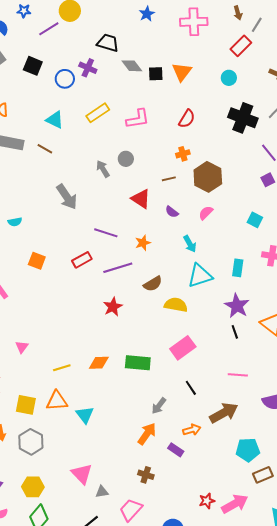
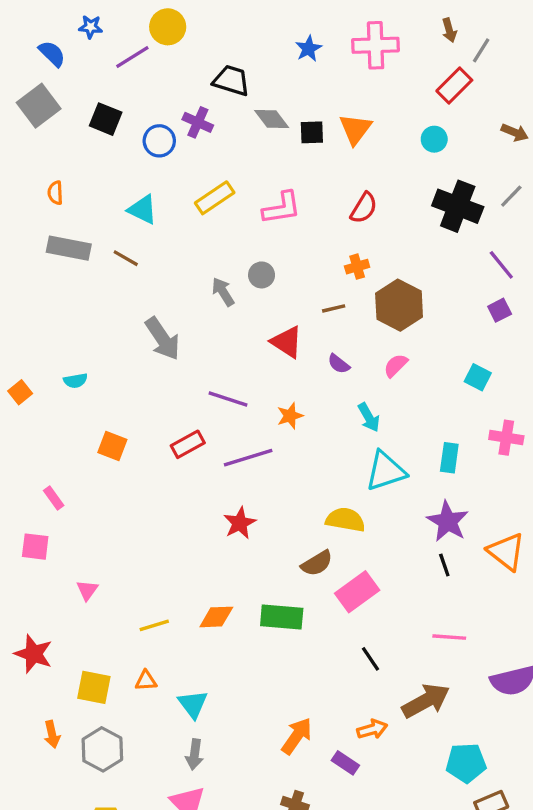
blue star: (147, 14) -> (308, 49), moved
brown semicircle: (153, 284) -> (317, 563), moved
orange triangle: (57, 401) -> (146, 681), size x0.6
gray arrow: (159, 406) -> (194, 754), moved, turned -30

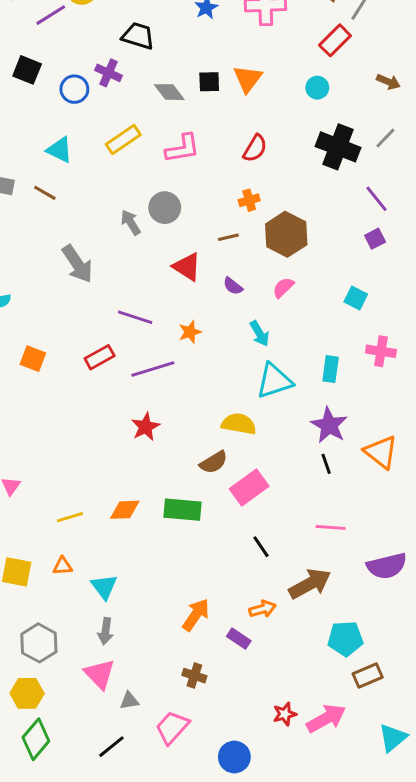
gray diamond: (272, 119) -> (169, 92), moved
gray circle: (262, 275) -> (165, 208), size x1.4
gray hexagon: (102, 749) -> (39, 643), moved

